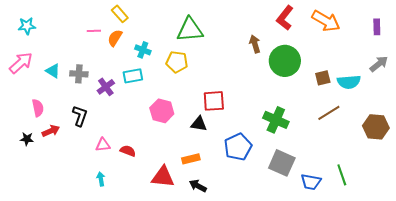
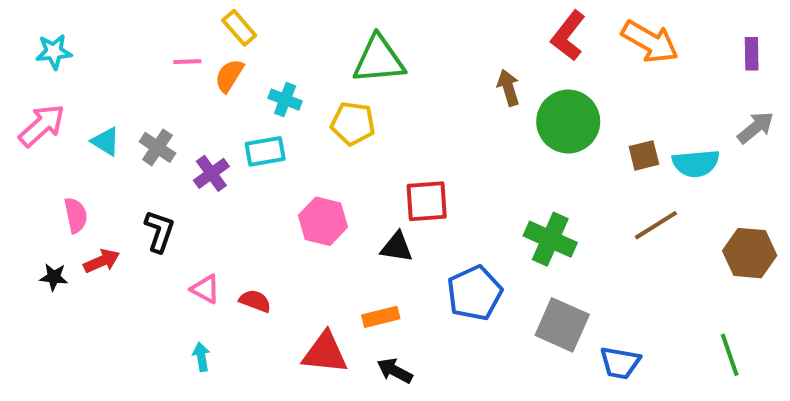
gray cross: (79, 74) -> (157, 147), turned 30
pink triangle: (103, 145) -> (205, 289), turned 35
green line: (342, 175) -> (730, 355), moved

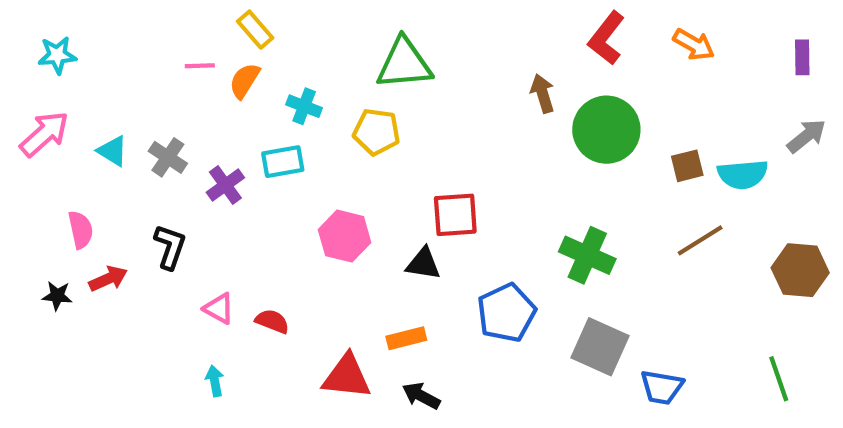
orange arrow: (650, 42) -> (694, 44), size x0.7

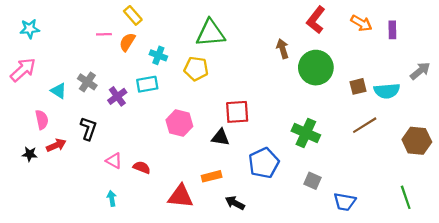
purple rectangle: (802, 57) -> (392, 30), moved
cyan triangle: (113, 151) -> (58, 91), moved
gray square: (600, 347) -> (313, 181), size x0.6
black arrow: (421, 396) -> (235, 203), moved

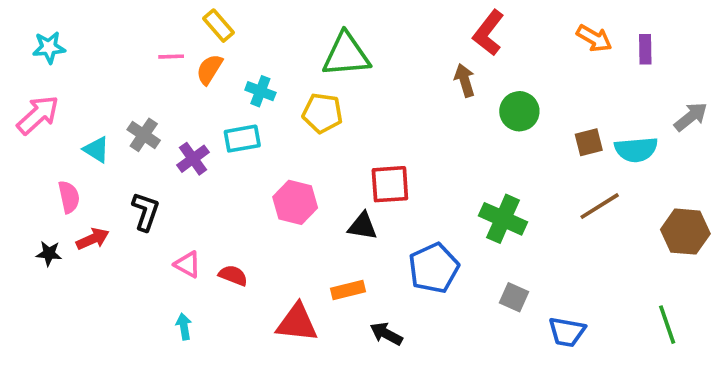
red L-shape: (316, 20) -> (488, 33), moved
green circle: (316, 68) -> (519, 111), size x0.7

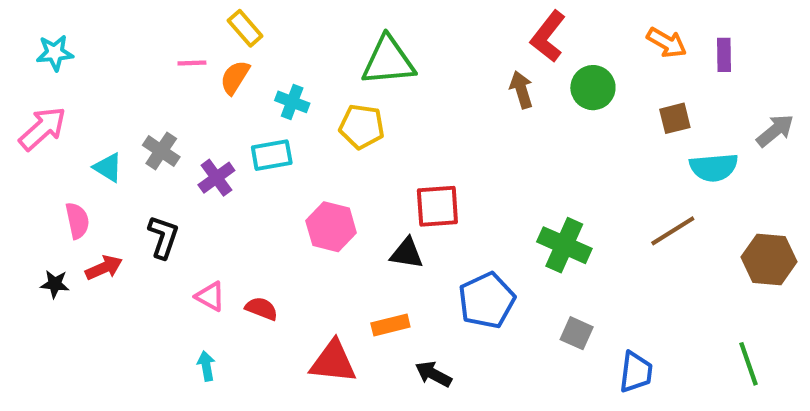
green circle: (519, 111) -> (593, 88), moved
brown square: (589, 142) -> (675, 118), moved
blue trapezoid: (567, 332) -> (636, 372), turned -93

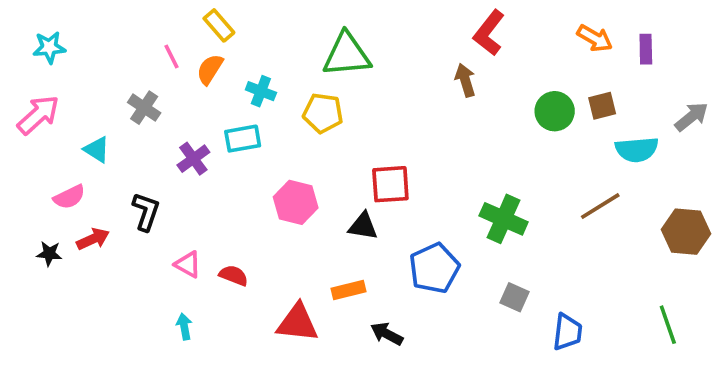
pink line: (192, 63) -> (171, 56), turned 65
green circle: (593, 88) -> (555, 111), moved
gray cross: (161, 151) -> (144, 108), moved
pink semicircle: (77, 221) -> (69, 197), turned 76

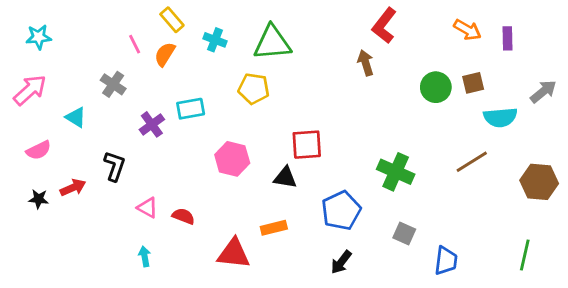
cyan cross: (261, 91) -> (215, 40), moved
pink semicircle: (69, 197) -> (39, 150), moved
green line: (668, 325) -> (525, 255), turned 32
black arrow: (387, 334) -> (341, 262), moved, turned -80

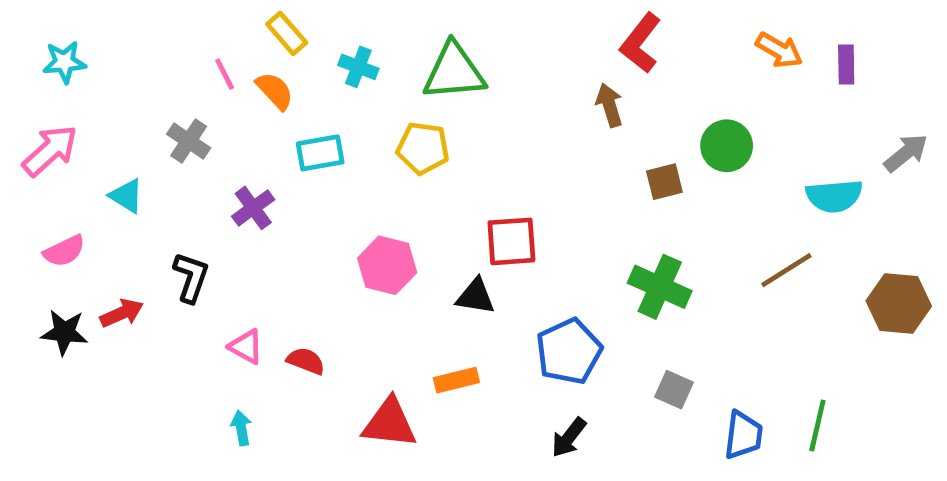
orange semicircle: (165, 54) -> (275, 91), turned 105
brown square: (473, 83) -> (664, 182), moved
cyan rectangle: (191, 109) -> (320, 153), moved
black star: (39, 199) -> (64, 332), size x1.4
green line: (525, 255) -> (817, 426), moved

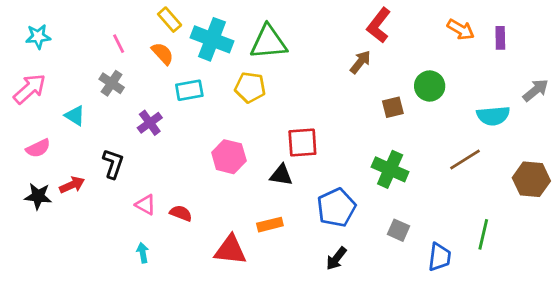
cyan cross: (358, 67) -> (212, 39), size x1.8
pink line: (225, 74) -> (119, 44), moved
brown arrow: (609, 105) -> (360, 62), turned 55
green line: (817, 426) -> (483, 234), moved

